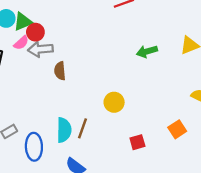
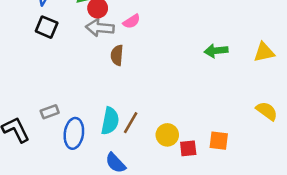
pink semicircle: (21, 43) -> (132, 21), moved
yellow circle: (114, 102) -> (167, 135), moved
orange square: (177, 129) -> (219, 141), moved, turned 30

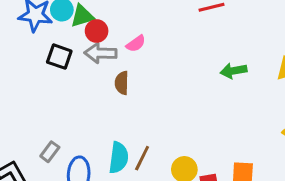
black square: (47, 27) -> (59, 57), moved
gray rectangle: (50, 112) -> (50, 152), turned -30

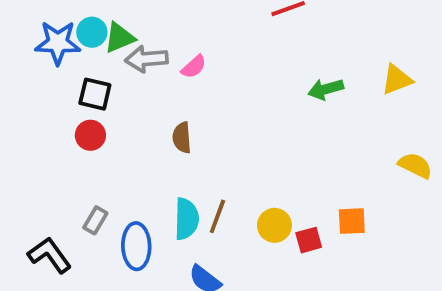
red circle: (97, 31) -> (90, 135), moved
gray arrow: (100, 53) -> (146, 59), moved
brown semicircle: (122, 83) -> (182, 138), moved

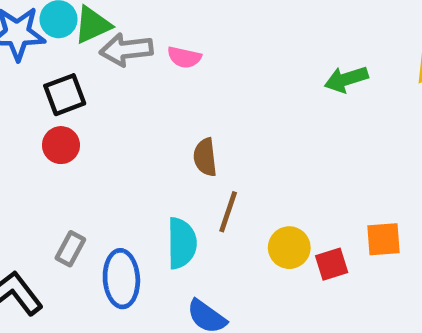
pink semicircle: (194, 67) -> (184, 57), turned 56
black square: (95, 94) -> (65, 95), turned -32
brown semicircle: (182, 138) -> (205, 157), moved
brown line: (217, 216) -> (228, 212), moved

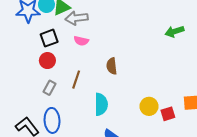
pink semicircle: (184, 57) -> (81, 41), moved
brown line: (228, 212) -> (76, 80), moved
gray rectangle: (70, 249) -> (49, 88), moved
blue ellipse: (121, 279) -> (52, 120), moved

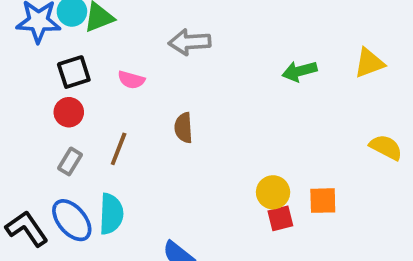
gray arrow: (77, 18) -> (190, 42), moved
cyan semicircle: (101, 104) -> (111, 214), moved
yellow circle: (149, 106) -> (273, 192), moved
blue ellipse: (52, 120) -> (72, 220), turned -40

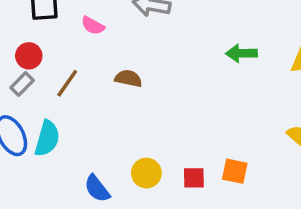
red circle: (69, 112) -> (29, 56), moved
brown semicircle: (184, 128) -> (128, 78), turned 92
yellow circle: (273, 192) -> (146, 173), moved

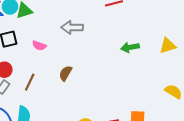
brown semicircle: (128, 78) -> (65, 73), turned -63

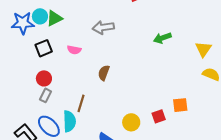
yellow triangle: (168, 46) -> (203, 49), moved, turned -30
brown line: (30, 82) -> (81, 103), moved

